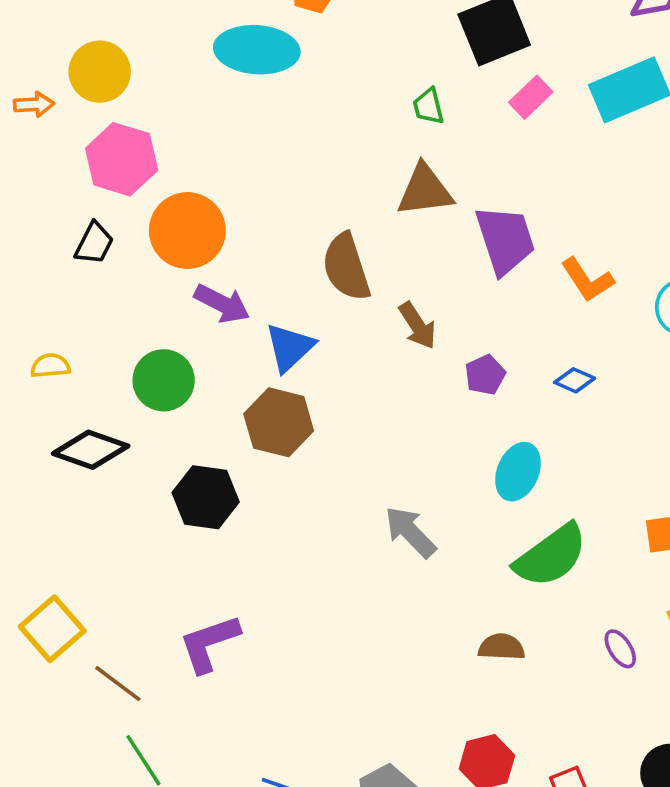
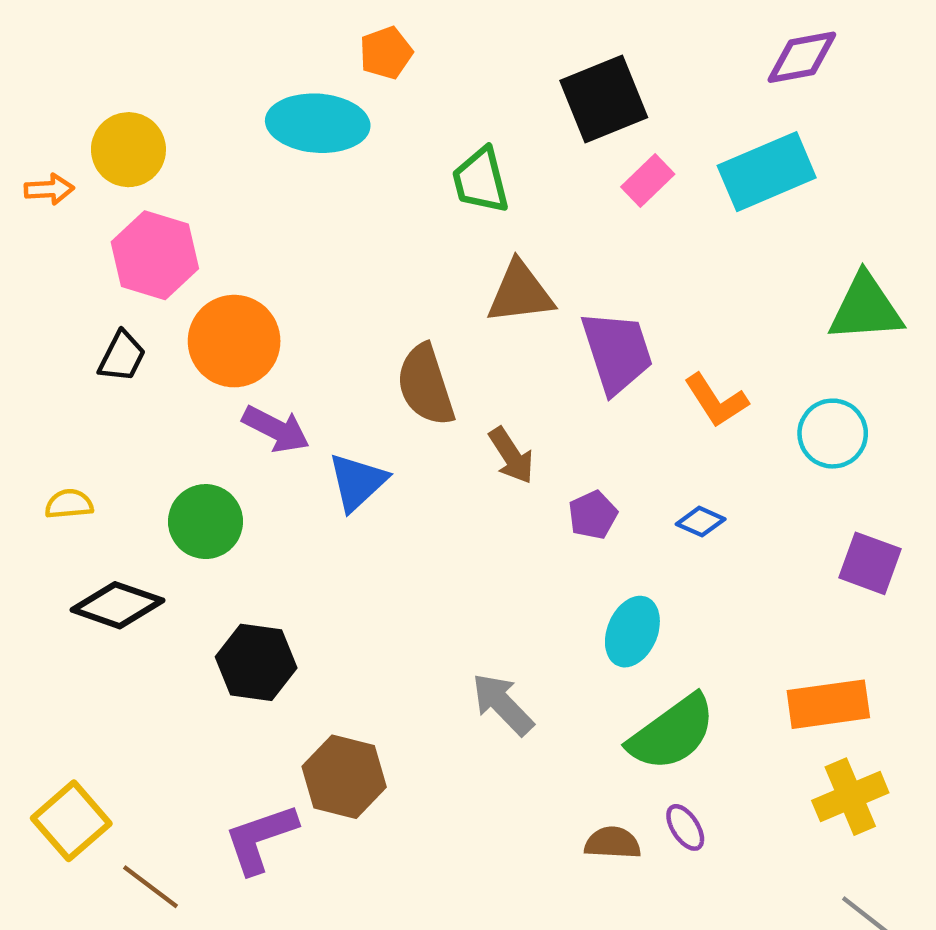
green trapezoid: (428, 106) -> (481, 180), moved, size x1.5
brown hexagon: (279, 422) -> (344, 777), moved
purple ellipse: (620, 649) -> (685, 827), moved

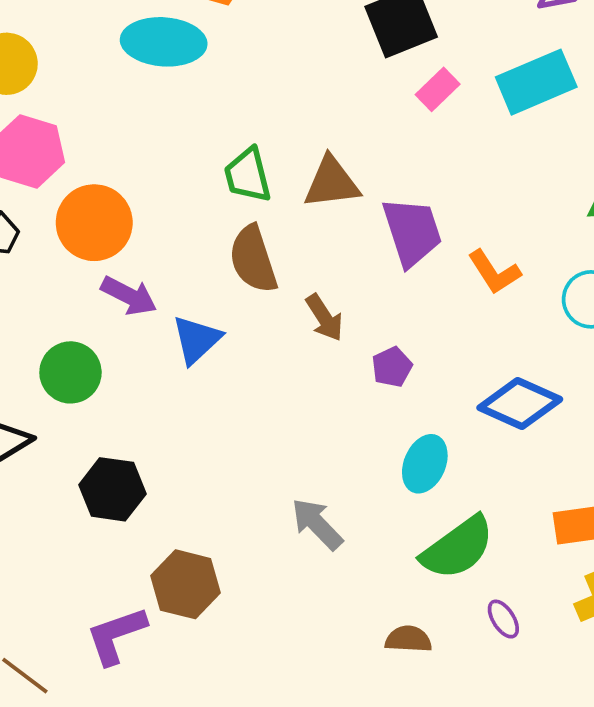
green trapezoid: (481, 180) -> (248, 175), moved
blue diamond: (701, 522) -> (520, 403), moved, size x2.0
purple ellipse: (685, 827) -> (503, 619), moved

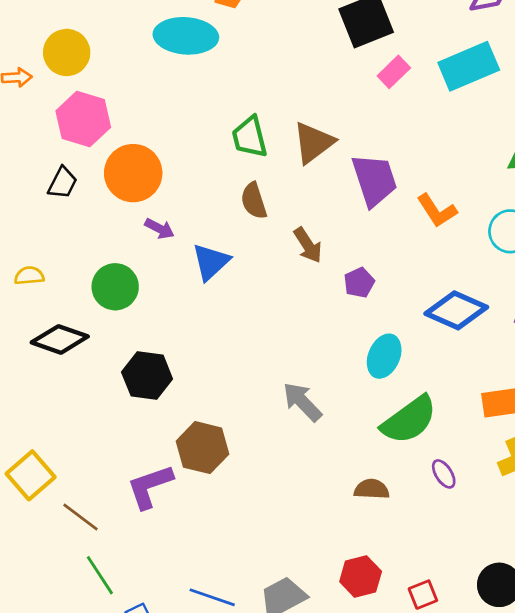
brown triangle: (332, 182) -> (313, 143), turned -30
brown semicircle: (253, 259) -> (254, 201), size x0.7
purple arrow: (129, 296) -> (160, 229), size x0.7

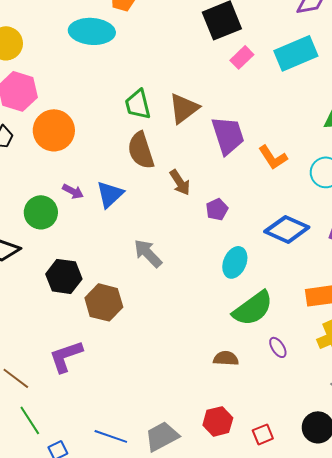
brown semicircle: (254, 201) -> (141, 150), size x1.4
purple arrow: (160, 229) -> (73, 191), moved
gray arrow: (302, 402) -> (148, 253), moved
brown hexagon: (203, 448) -> (104, 302), moved

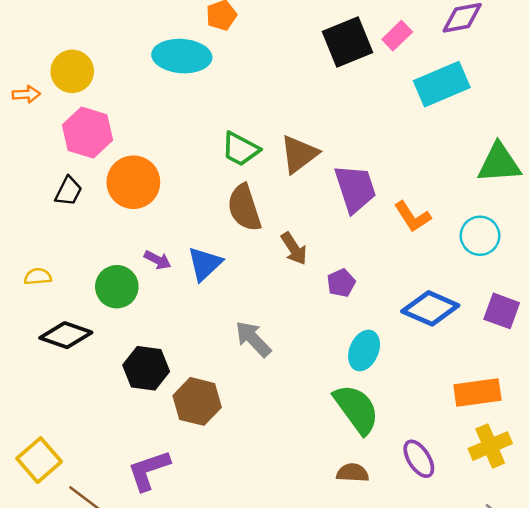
pink rectangle: (242, 57) -> (397, 36), moved
green trapezoid: (138, 104) -> (240, 149), turned -48
green semicircle: (253, 308) -> (356, 409), moved, turned -90
purple ellipse: (278, 347) -> (419, 459), size x1.4

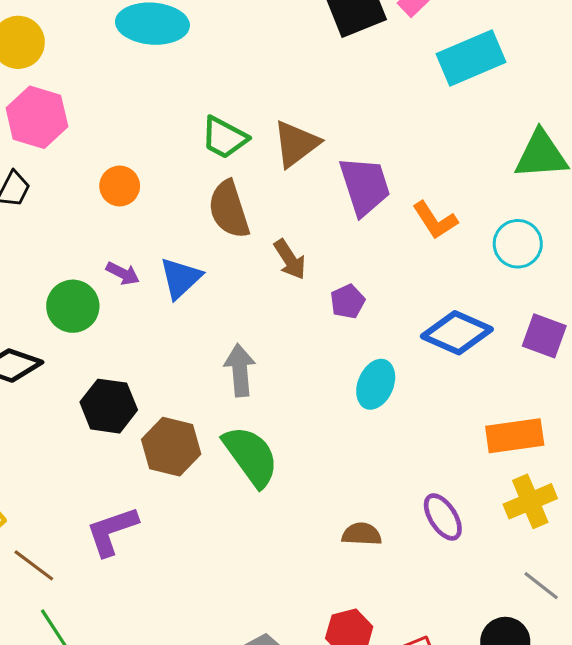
orange circle: (133, 182) -> (120, 186), moved, size x0.6
gray arrow: (253, 339) -> (240, 370), turned 39
green semicircle: (356, 409) -> (251, 456), moved

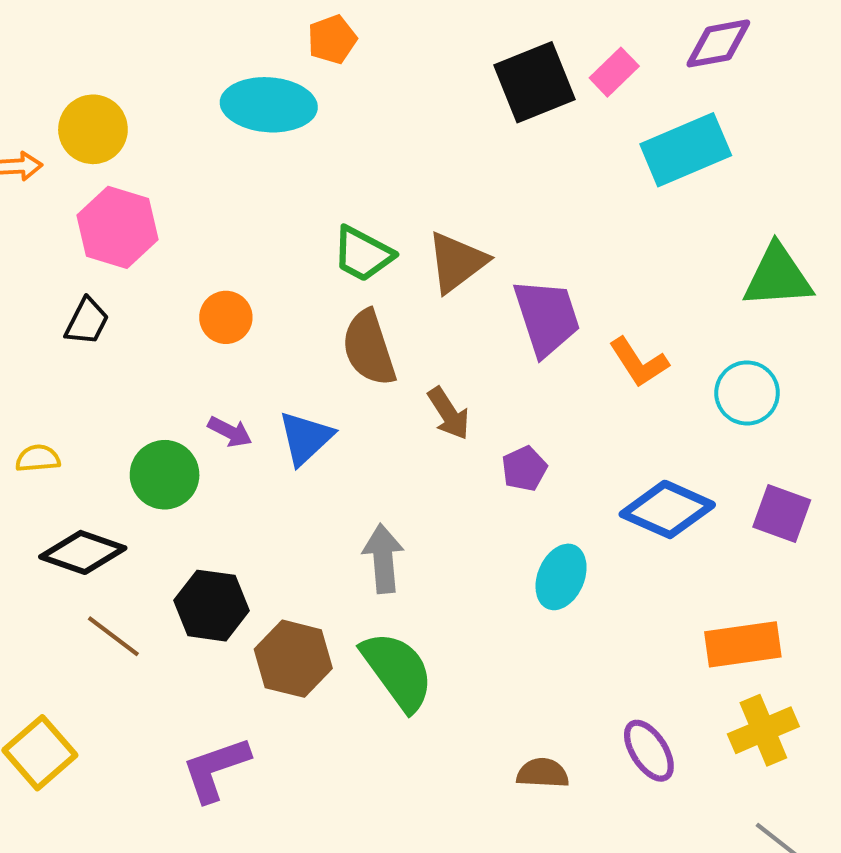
brown line: (34, 565) -> (113, 636), moved

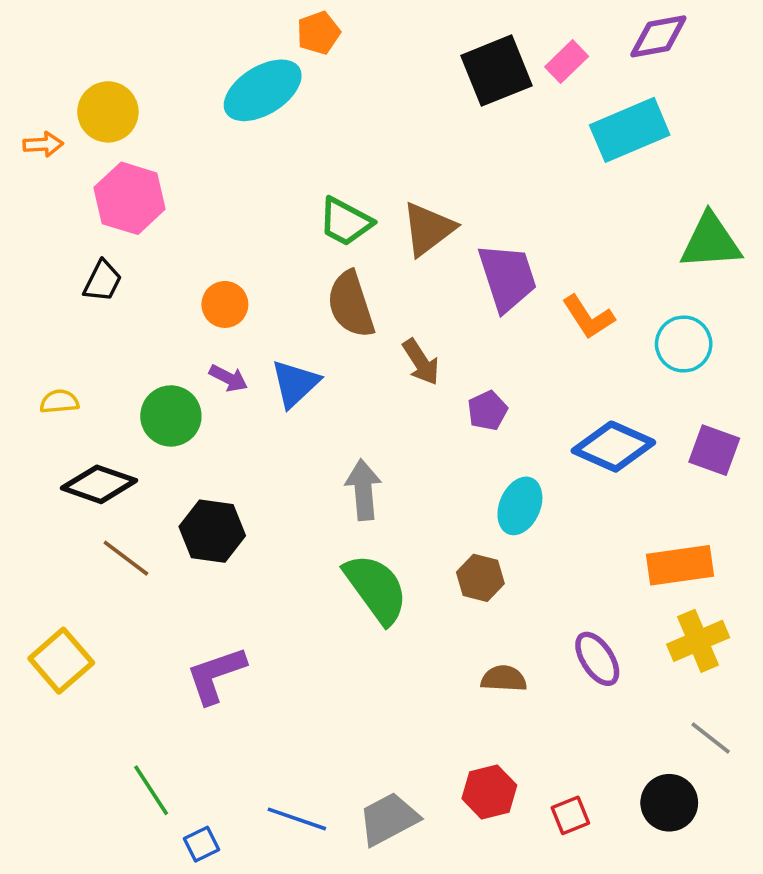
cyan ellipse: (269, 105) -> (263, 90), turned -36
orange circle: (226, 317) -> (225, 304), moved
brown hexagon: (293, 659) -> (480, 578), moved, size x0.7

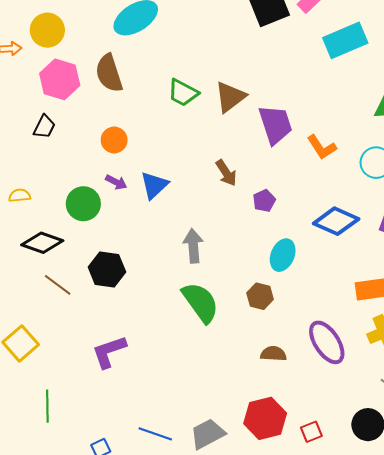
brown semicircle: (351, 304) -> (109, 73), moved
purple ellipse: (597, 659) -> (327, 342), size x1.4
green line: (151, 790) -> (47, 406), moved, turned 32
red hexagon: (489, 792) -> (265, 418), size x1.4

